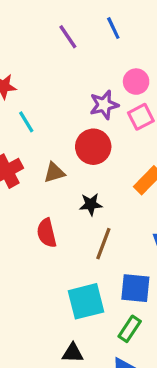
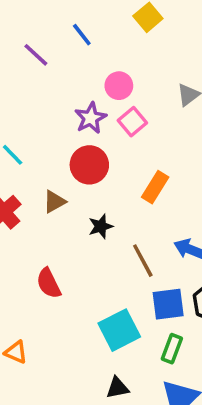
red semicircle: (47, 233) -> (49, 283), moved
brown line: (103, 244) -> (143, 261), moved, turned -36

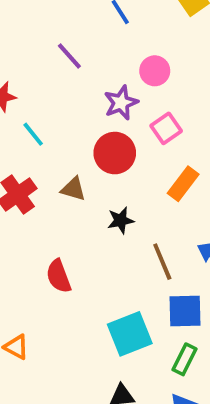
purple line: (36, 55) -> (69, 56), moved
pink square: (132, 122) -> (166, 128), moved
brown triangle: (54, 202) -> (73, 189), turned 40

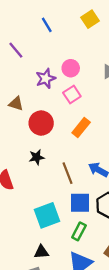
pink circle: (155, 71) -> (71, 68), moved
red circle: (115, 153) -> (41, 123), moved
brown triangle: (73, 189) -> (16, 104), moved
black star: (121, 220) -> (37, 157), moved

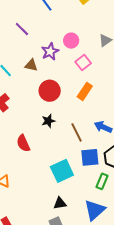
pink square: (72, 94) -> (83, 63), moved
brown triangle: (16, 104) -> (31, 65), moved
green rectangle: (79, 231) -> (102, 181), moved

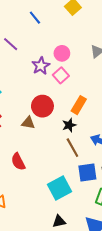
pink square: (83, 63) -> (61, 75), moved
brown triangle: (31, 65) -> (28, 123), moved
black star: (48, 121) -> (69, 125), moved

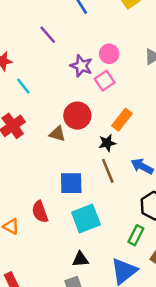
purple star: (41, 66) -> (81, 66), turned -30
red semicircle: (18, 162) -> (40, 212), moved
blue square: (87, 172) -> (71, 183), moved

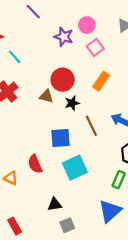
pink square: (105, 81) -> (95, 47), moved
black star: (107, 143) -> (72, 103), moved
black triangle: (80, 259) -> (55, 204), moved

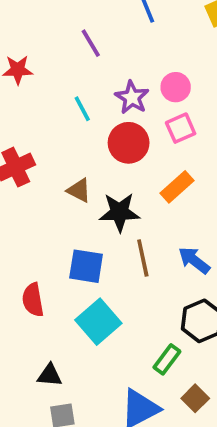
cyan line: (15, 57) -> (82, 109), moved
red circle: (63, 80) -> (129, 143), moved
black star: (72, 103) -> (119, 212), size x1.5
cyan square: (75, 168) -> (98, 322), turned -30

